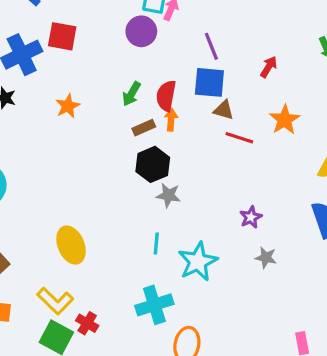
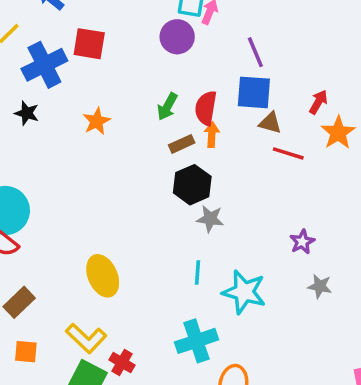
red arrow: (269, 67) -> (318, 102), moved
cyan star: (198, 262) -> (244, 292), turned -30

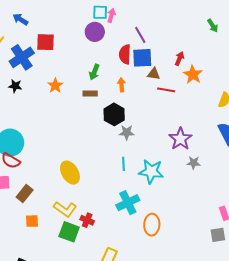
red semicircle: (206, 108) -> (125, 54), moved
brown rectangle: (182, 144) -> (90, 94), moved, turned 32
purple star: (302, 242) -> (180, 139), size x1.6

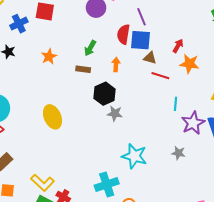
blue cross: (22, 57) -> (19, 24), size x0.7
orange star: (193, 74) -> (189, 64), turned -30
purple star: (180, 139) -> (193, 123), moved
cyan line: (123, 164) -> (175, 104), moved
yellow ellipse: (70, 173) -> (52, 117), moved

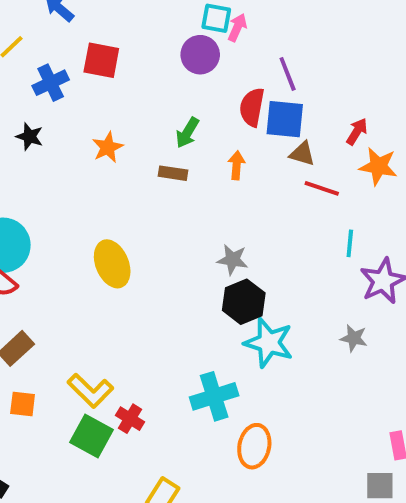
black hexagon: (105, 94) -> (244, 302), moved

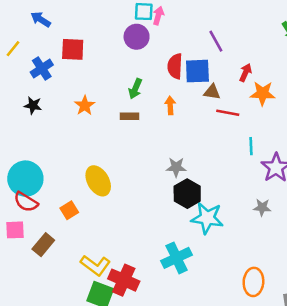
purple line: (288, 74) -> (216, 41), moved
orange square: (23, 404) -> (69, 210), moved, turned -30
red cross: (130, 419) -> (124, 280), size x1.6
orange ellipse: (254, 446) -> (253, 282), moved

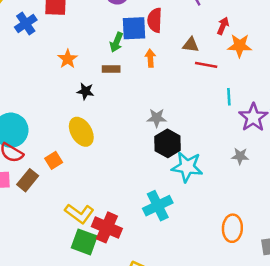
blue square: (197, 71) -> (134, 28), moved
black star: (33, 105) -> (85, 91), moved
brown rectangle: (43, 245) -> (28, 180), moved

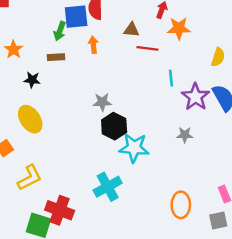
yellow L-shape: (79, 213) -> (30, 178), moved, turned -60

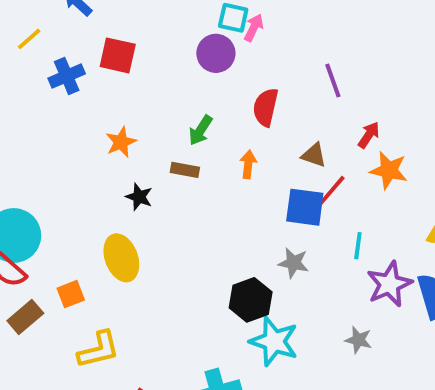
blue square: (76, 17) -> (305, 207), moved
red line: (147, 48) -> (332, 190), turned -70
gray star: (102, 102) -> (293, 263), moved

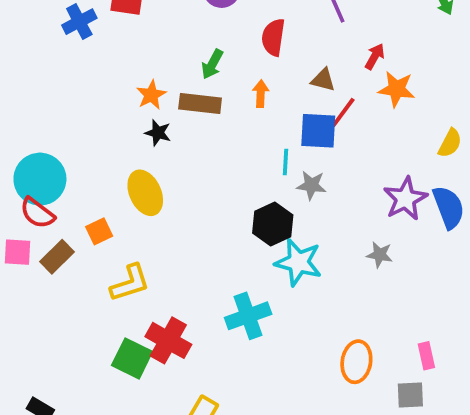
orange star: (121, 142) -> (151, 95), moved
brown rectangle: (185, 170) -> (200, 104), size x1.5
cyan line: (358, 246) -> (286, 162), moved

